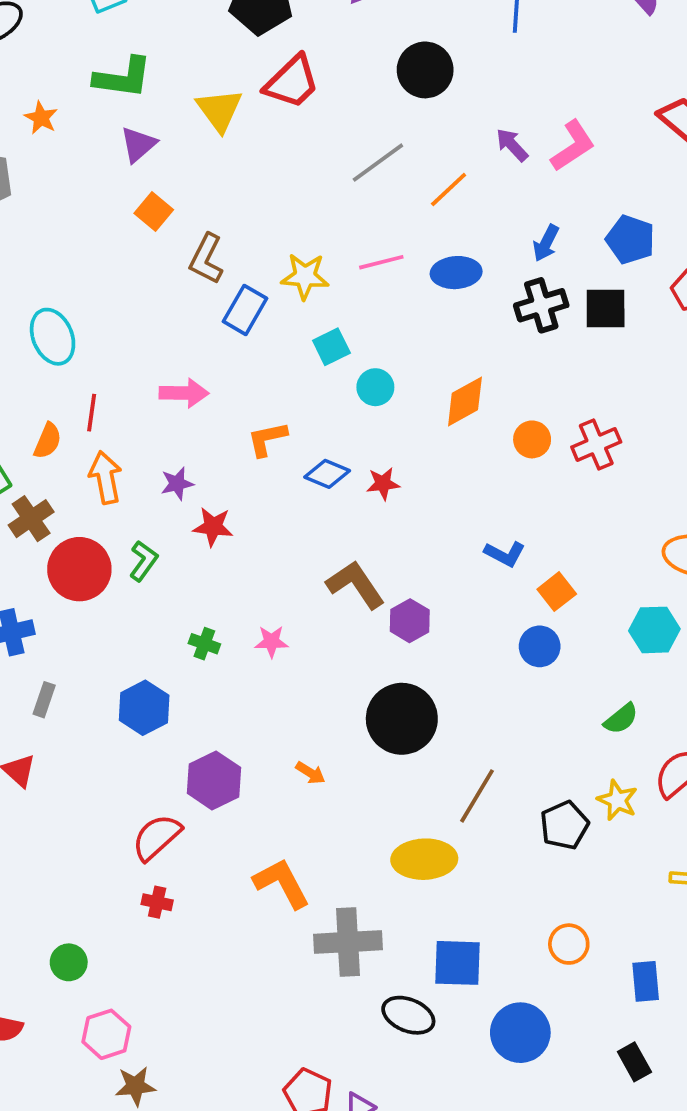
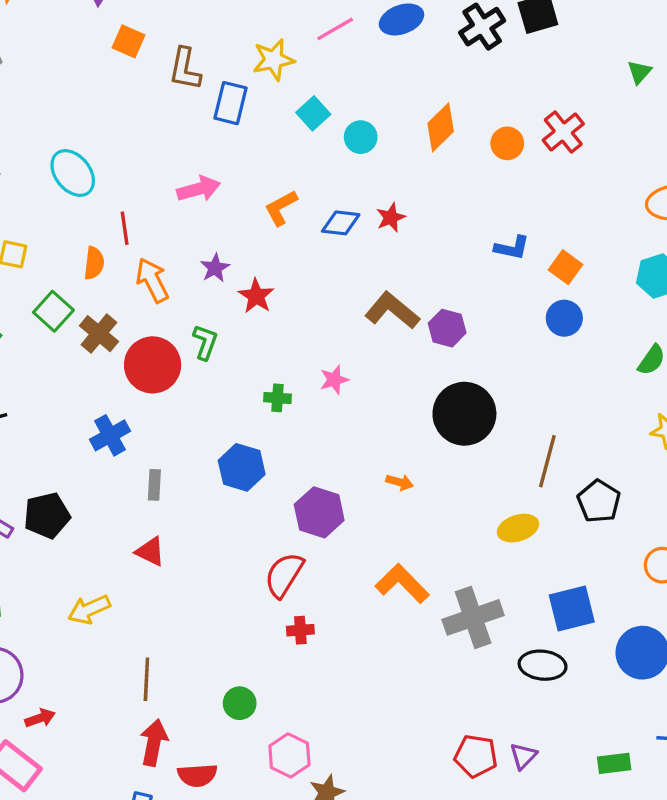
red star: (213, 527) -> (256, 296), turned -30
black pentagon: (564, 825) -> (599, 501), moved
yellow ellipse: (424, 859) -> (518, 528), size x0.7

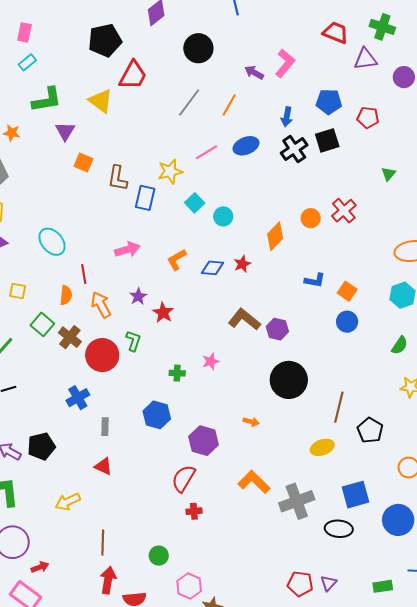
orange diamond: (441, 127) -> (275, 236), moved

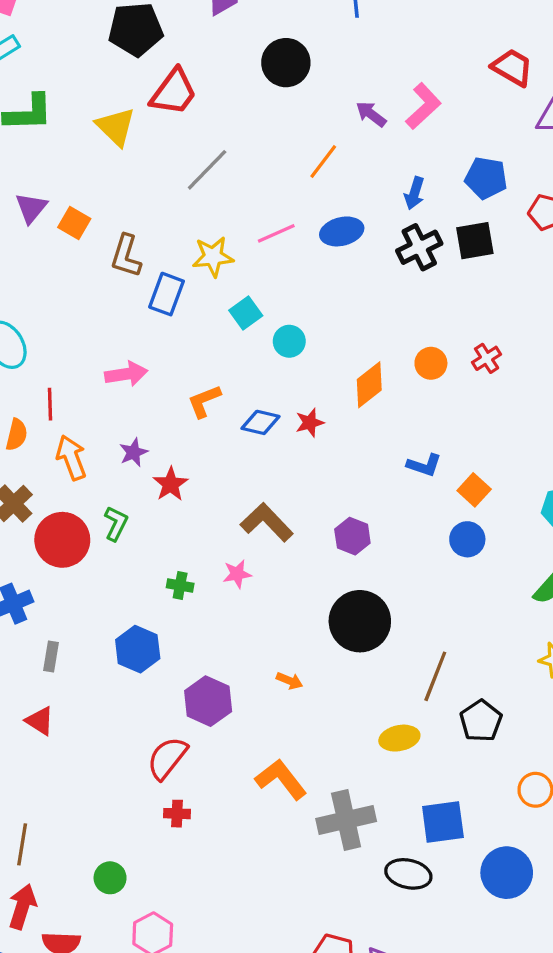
gray line: (189, 102) -> (207, 170), moved
purple triangle: (65, 131) -> (31, 208), moved
red cross: (344, 211) -> (487, 358), size x0.7
brown L-shape: (244, 319) -> (267, 522), moved

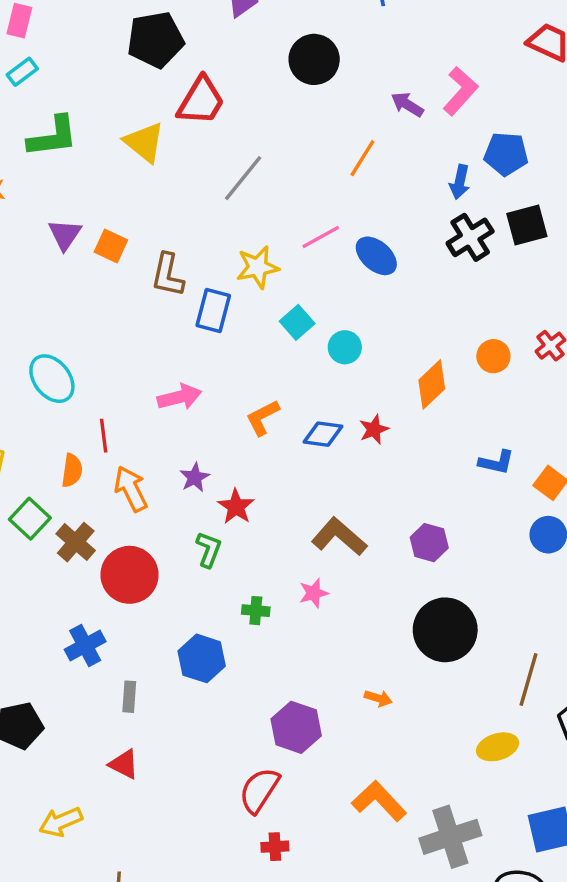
blue pentagon: (486, 178) -> (506, 154), moved
blue ellipse: (342, 231) -> (376, 256), moved, turned 60
green L-shape: (116, 523) -> (209, 549), moved
blue hexagon: (138, 649) -> (202, 658), moved

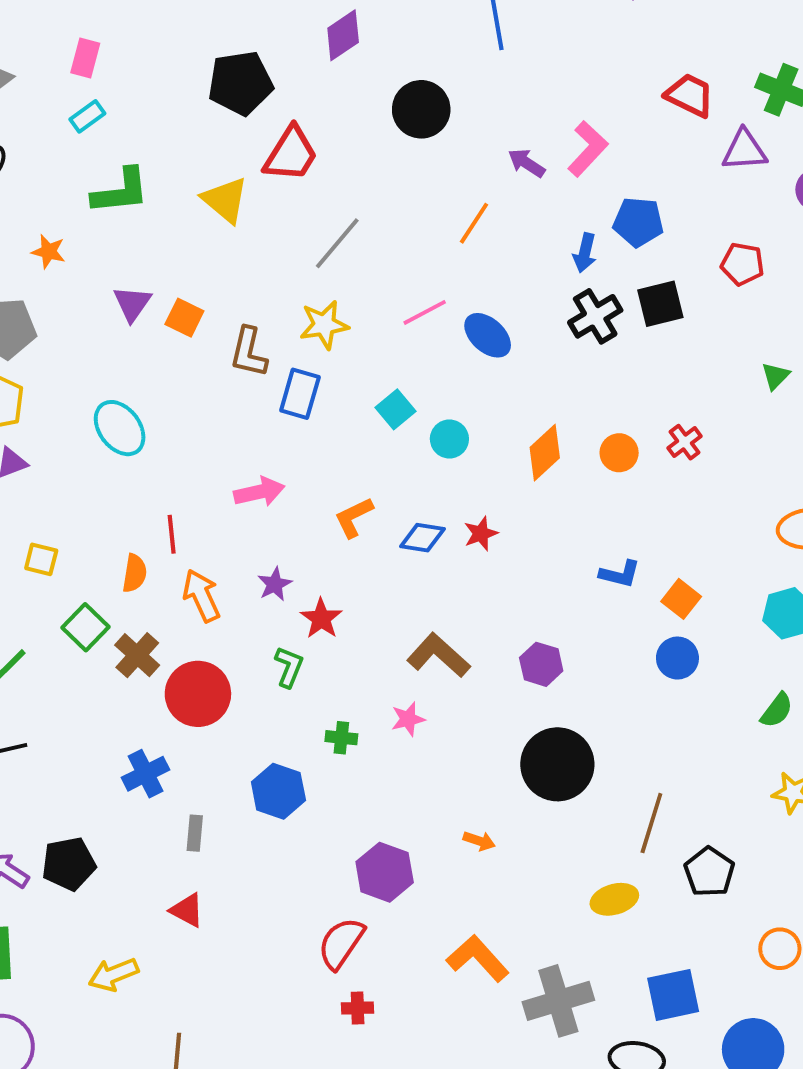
yellow star: (258, 267) -> (324, 325), moved
cyan ellipse: (52, 379) -> (120, 428), moved
orange diamond: (432, 384) -> (545, 453), moved

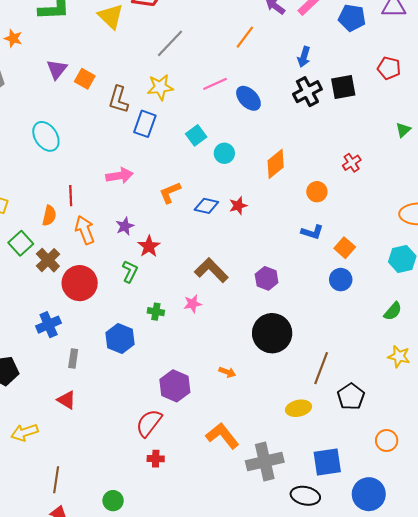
blue pentagon: (638, 222) -> (352, 18), moved
orange circle: (619, 453) -> (317, 192), moved

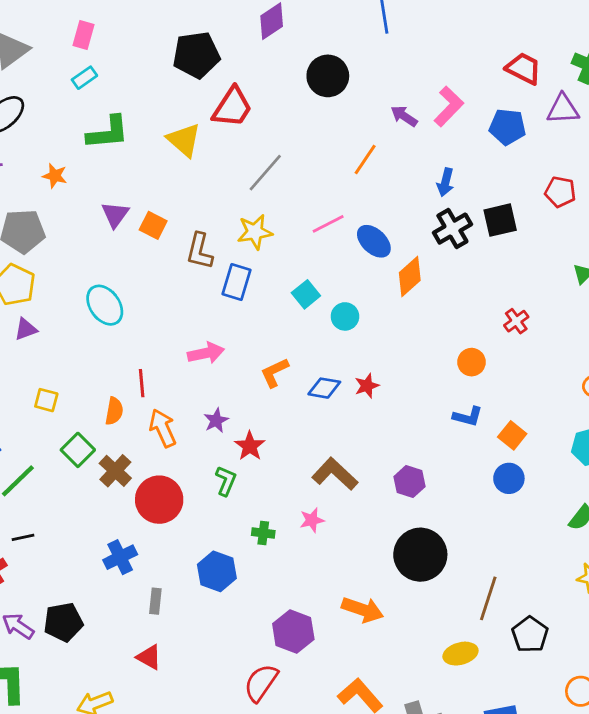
orange diamond: (276, 164) -> (410, 276), moved
orange arrow: (227, 372) -> (363, 610), size x1.8

